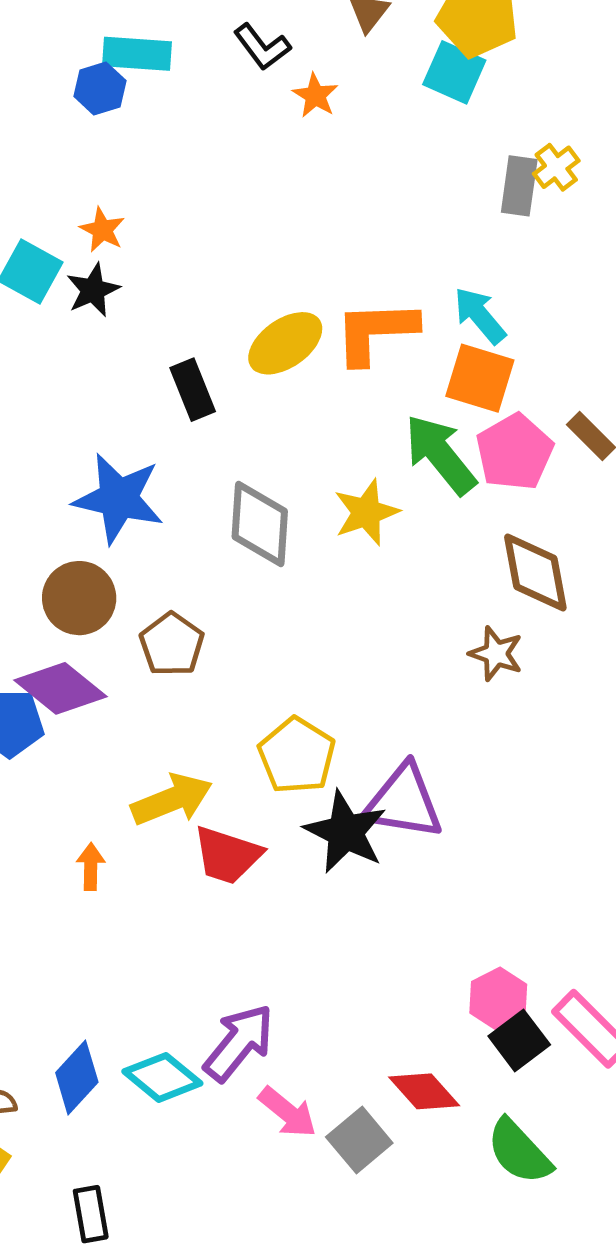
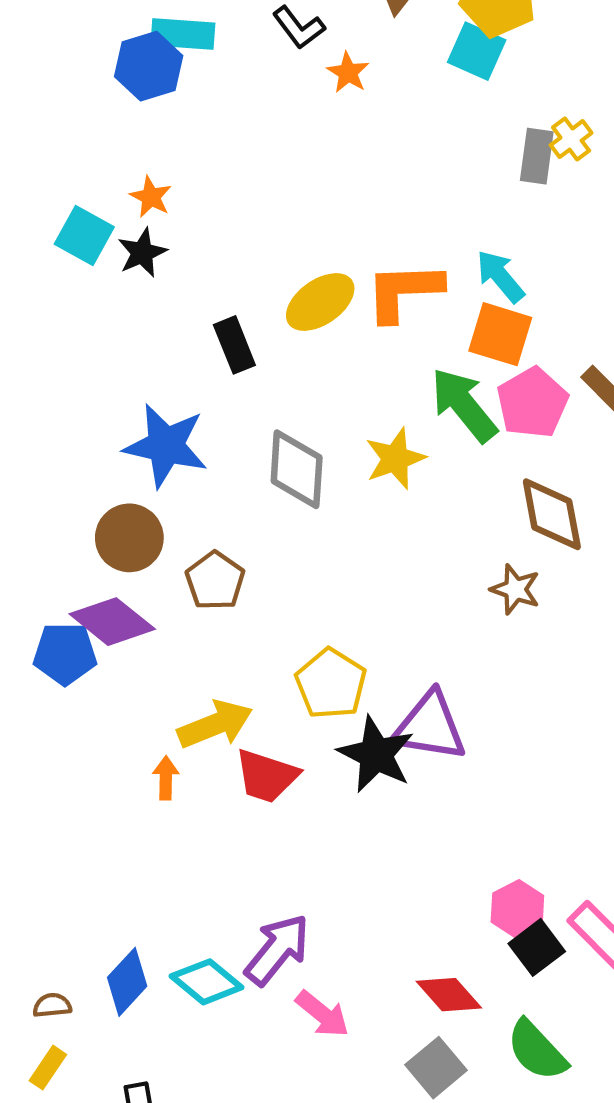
blue hexagon: (100, 89) -> (149, 66), size x1.4
orange arrow: (91, 867) -> (166, 778), moved
gray square: (359, 1140) -> (436, 1068), moved

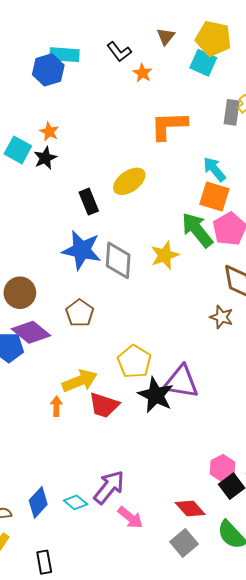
orange L-shape: (404, 291) -> (169, 126), moved
blue star: (166, 446) -> (82, 250), moved
brown circle: (129, 538) -> (20, 293), moved
cyan diamond: (207, 982) -> (76, 502), size x0.7

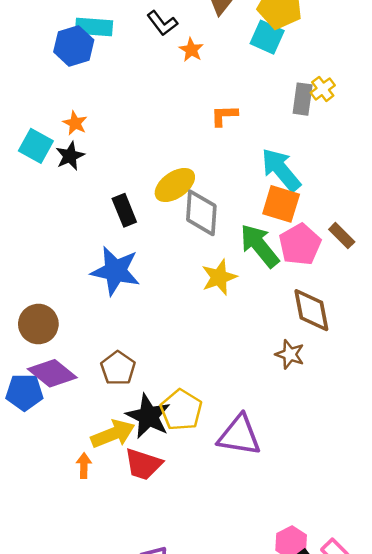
orange L-shape: (169, 126) -> (224, 115), size x0.6
cyan arrow: (214, 169) -> (281, 170), size x1.4
gray diamond: (118, 260) -> (201, 213), moved
brown pentagon: (80, 313) -> (118, 368), moved
black star: (156, 395) -> (148, 416), moved

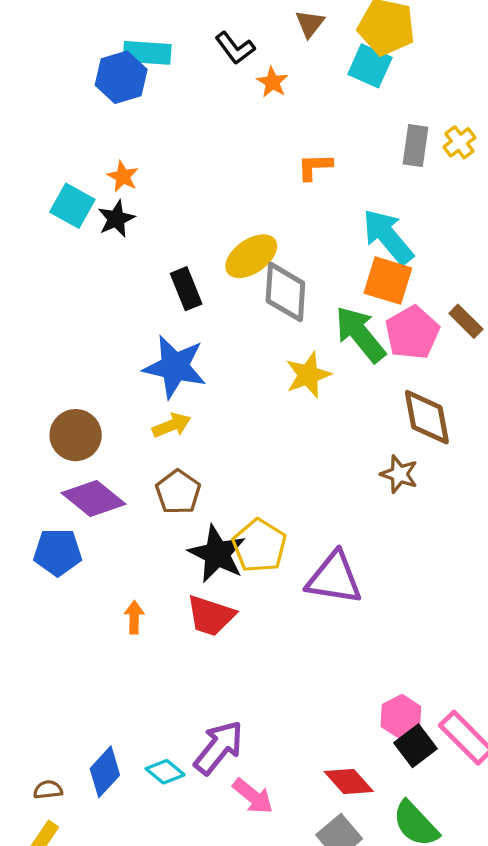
yellow cross: (323, 89) -> (459, 142), moved
blue pentagon: (24, 392) -> (58, 552), moved
yellow arrow: (113, 434) -> (172, 425), moved, size x0.7

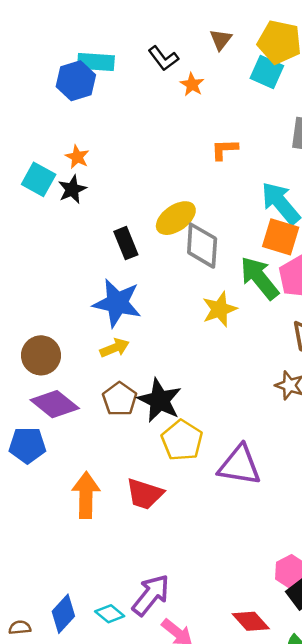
black star: (217, 554) -> (160, 400), moved
orange arrow: (134, 617) -> (86, 495), size x1.8

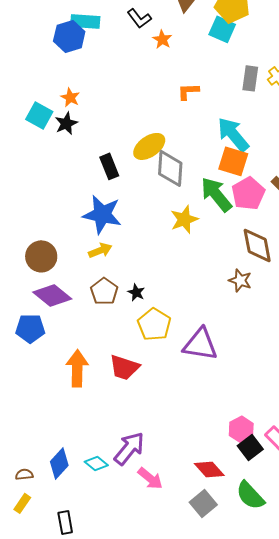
black star: (160, 400) -> (136, 292), size x0.5

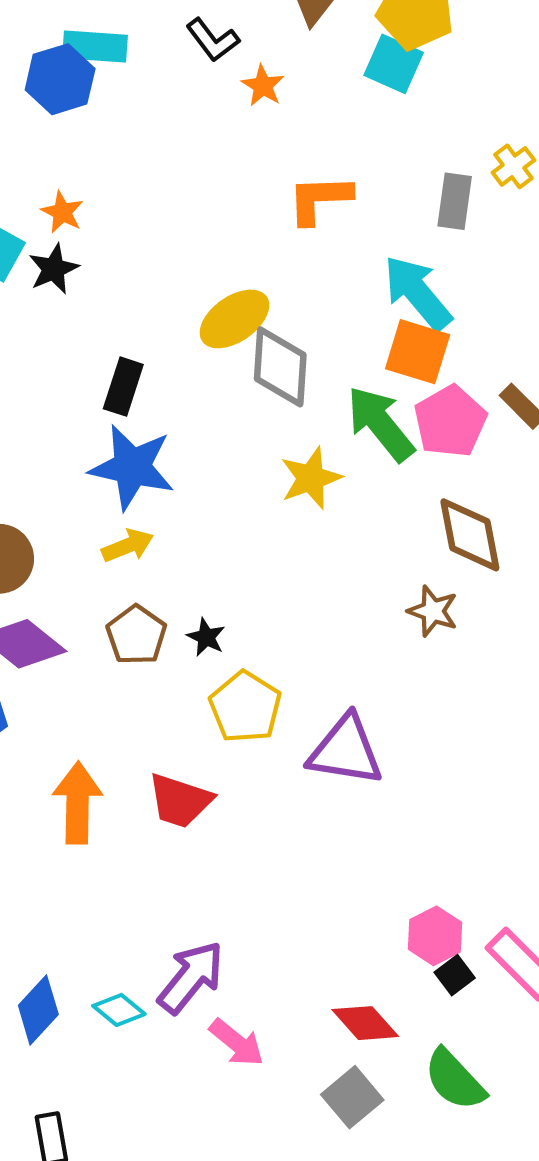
gray rectangle: (250, 78) -> (455, 201), moved
orange L-shape: (188, 91) -> (319, 199), size x1.4
black rectangle: (109, 166) -> (123, 387), moved, turned 40
black square: (250, 447) -> (455, 975), size x0.7

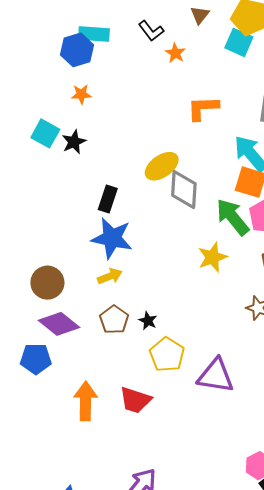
orange star: (62, 212) -> (81, 94), moved, turned -30
yellow star: (311, 478) -> (212, 257), moved

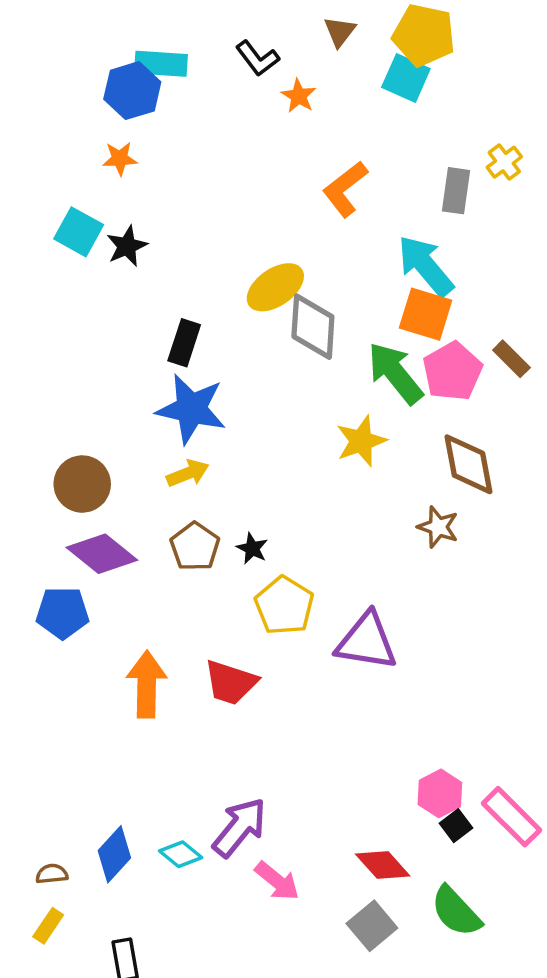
orange star: (81, 94) -> (120, 159), moved
orange L-shape: (203, 108) -> (345, 189), turned -36

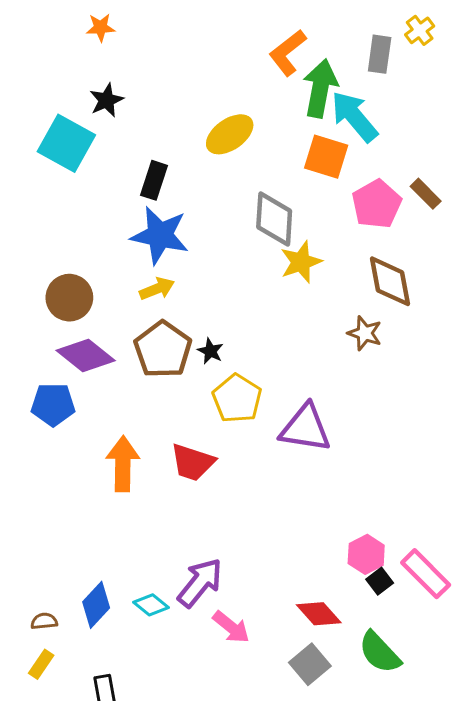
cyan square: (79, 232) -> (66, 143), moved, size x1.4
orange square: (426, 314) -> (326, 157), moved
gray diamond: (313, 327) -> (274, 219), moved
green arrow: (395, 373) -> (320, 88), moved, turned 50
brown pentagon: (195, 547) -> (163, 350), size x1.4

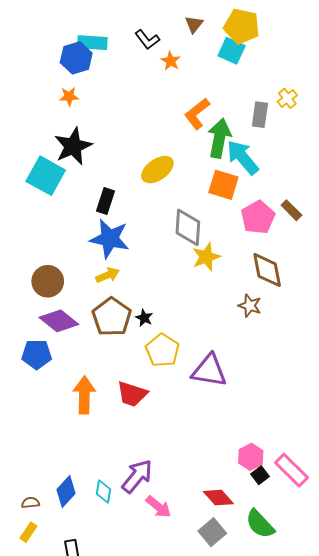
black star: (106, 100) -> (73, 146), size x1.6
cyan diamond: (151, 605) -> (104, 491), turned 60

